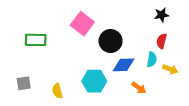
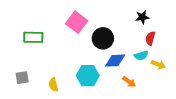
black star: (162, 15) -> (142, 17), moved
cyan semicircle: (152, 59) -> (141, 55), turned 64

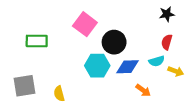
black star: (142, 17) -> (167, 14), moved
cyan hexagon: (88, 76) -> (97, 66), moved
gray square: (22, 78) -> (24, 86), size x1.5

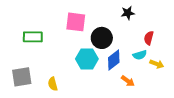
black star: (167, 14) -> (128, 13), moved
pink square: (85, 24) -> (76, 22), turned -30
blue diamond: (128, 67) -> (114, 60), turned -35

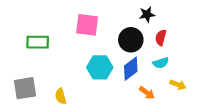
black circle: (102, 38) -> (131, 40), moved
red semicircle: (149, 38) -> (161, 38), moved
yellow arrow: (157, 64) -> (178, 85), moved

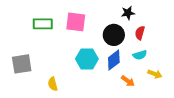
green rectangle: (38, 42) -> (43, 24), moved
gray square: (25, 88) -> (22, 64), moved

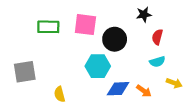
black circle: (114, 35) -> (115, 39), moved
blue diamond: (114, 60) -> (118, 89), moved, turned 35

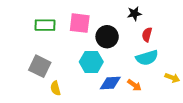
cyan semicircle: (157, 62) -> (147, 58), size x1.5
gray square: (25, 72) -> (40, 66), moved, turned 35
yellow arrow: (174, 83) -> (172, 78), moved

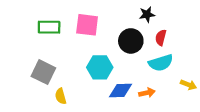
black circle: (107, 37) -> (131, 41), moved
orange arrow: (134, 85) -> (147, 93), turned -48

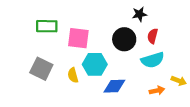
pink square: (87, 25) -> (78, 38), moved
orange arrow: (147, 93) -> (157, 91), moved
yellow semicircle: (61, 96) -> (73, 75), moved

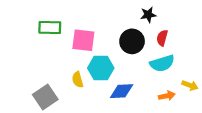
gray square: (41, 69) -> (45, 97), moved, turned 30

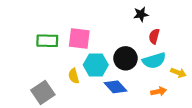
green rectangle: (50, 27) -> (47, 41), moved
black circle: (132, 41) -> (125, 58), moved
yellow arrow: (190, 85) -> (178, 73), moved
blue diamond: (122, 91) -> (116, 87), turned 50

